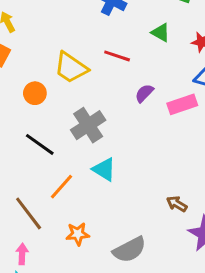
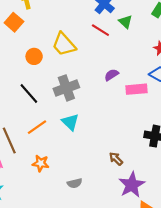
green triangle: (161, 33) -> (125, 22), moved
red line: (117, 56) -> (100, 30), moved
gray semicircle: (129, 250) -> (75, 183), size x0.6

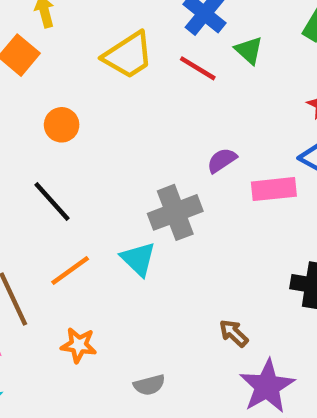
yellow trapezoid: (64, 44) -> (128, 55), moved, turned -80
gray cross: (66, 88) -> (175, 212), moved

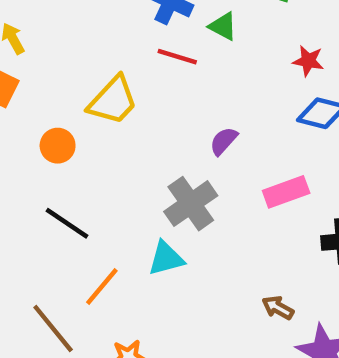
yellow trapezoid: (128, 55) -> (113, 101), moved
pink rectangle: (274, 189) -> (286, 192), moved
cyan triangle: (138, 259) -> (166, 258), turned -45

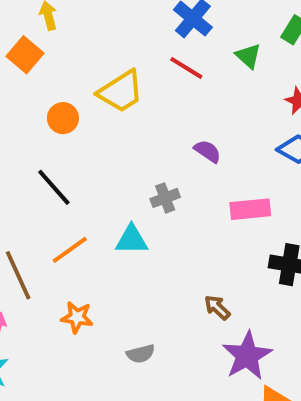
green triangle: (223, 26) -> (248, 56), moved
purple semicircle: (224, 141) -> (208, 151), turned 68
gray cross: (191, 204) -> (165, 198), size x0.6

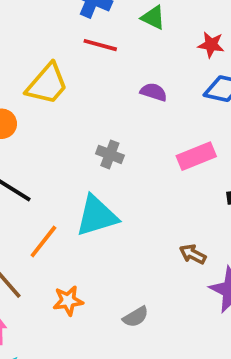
purple semicircle: (208, 151) -> (154, 92), moved
gray cross: (165, 198) -> (110, 154), moved, turned -32
cyan triangle: (131, 240) -> (97, 216), size x1.4

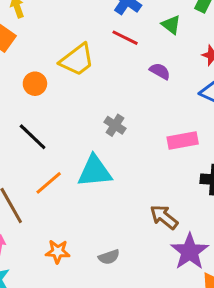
purple semicircle: (154, 92) -> (160, 71), moved
brown arrow: (193, 254) -> (164, 217), size x1.4
orange star: (68, 301) -> (58, 252), moved

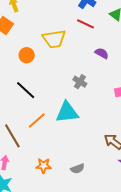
yellow trapezoid: (77, 60) -> (54, 39), turned 30
purple semicircle: (160, 71) -> (102, 53), moved

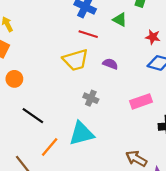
yellow trapezoid: (54, 39) -> (75, 60), moved
orange circle: (27, 55) -> (14, 79), moved

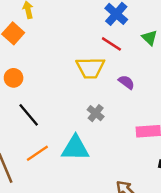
orange circle: (14, 79) -> (14, 78), moved

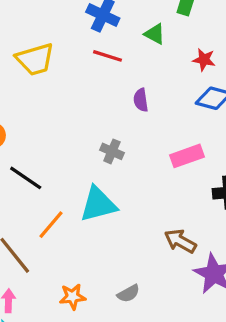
yellow trapezoid: (90, 68) -> (35, 59), moved
purple semicircle: (126, 82) -> (141, 100), turned -119

